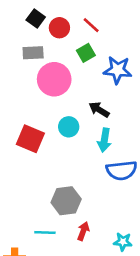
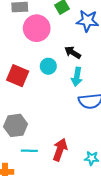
gray hexagon: (66, 201) -> (16, 125), moved
red arrow: (83, 231) -> (60, 150), size x1.5

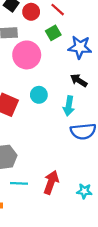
black arrow: (73, 52) -> (79, 80), moved

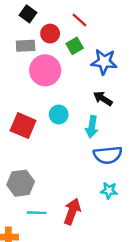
red circle: (31, 12) -> (50, 34), moved
cyan star: (84, 191) -> (109, 191), moved

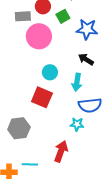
red square: (23, 126) -> (42, 97), moved
cyan star: (109, 191) -> (77, 124), moved
cyan line: (37, 213) -> (30, 164), moved

